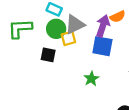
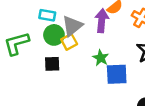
blue square: (102, 46) -> (117, 74), moved
green star: (91, 79) -> (101, 58), moved

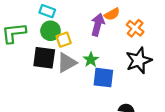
gray triangle: (72, 26) -> (67, 63), moved
black square: (52, 64) -> (44, 58), size x1.5

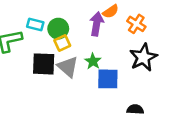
cyan rectangle: (47, 11) -> (35, 24), moved
green circle: (50, 31) -> (58, 29), moved
gray triangle: (67, 63) -> (68, 67), turned -45

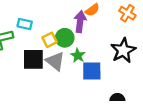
orange cross: (136, 24) -> (127, 13), moved
green circle: (58, 29) -> (65, 38), moved

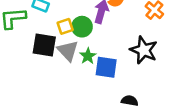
black star: (123, 50) -> (144, 50), turned -30
green star: (78, 55) -> (88, 56), moved

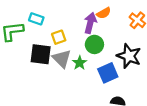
green circle: (82, 27) -> (94, 44), moved
blue square: (106, 67) -> (108, 73), moved, turned -30

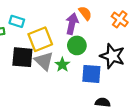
orange semicircle: (104, 13) -> (85, 13), turned -96
yellow square: (59, 37) -> (40, 39), size x1.6
blue square: (108, 73) -> (91, 74), turned 30

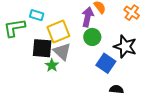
green star: (62, 65) -> (52, 65), moved
blue square: (91, 74) -> (106, 63), turned 30

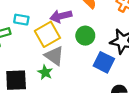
purple arrow: (88, 17) -> (61, 16), moved, turned -108
black square: (42, 48) -> (16, 80), moved

